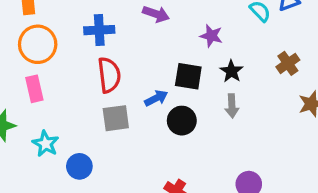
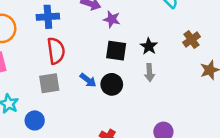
purple star: (211, 36) -> (112, 19), moved
blue arrow: (156, 98) -> (88, 80), moved, turned 66
gray square: (116, 118) -> (49, 83), moved

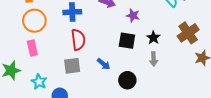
purple star: (112, 19) -> (133, 16), moved
brown cross: (192, 40) -> (188, 33), size x1.5
black circle: (112, 84) -> (127, 80), moved

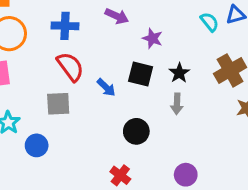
red semicircle: (78, 40) -> (70, 67), turned -35
blue arrow: (104, 64) -> (106, 87), moved

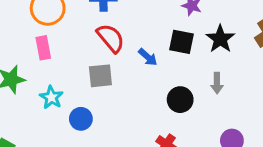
black star: (179, 73) -> (220, 39), size x1.4
gray arrow: (177, 104) -> (217, 83), moved

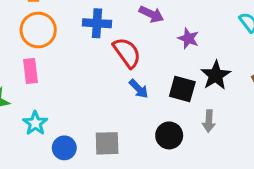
red semicircle: (111, 38) -> (127, 53), moved
black square: (182, 42) -> (182, 89), moved
gray square: (100, 76) -> (107, 143), moved

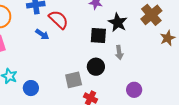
blue arrow: (139, 89) -> (42, 34), moved
gray square: (107, 143) -> (74, 80), moved

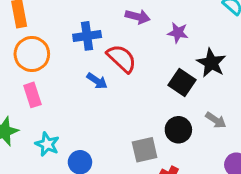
black square: (98, 36) -> (182, 83), turned 30
gray arrow: (119, 52) -> (216, 120), moved, turned -48

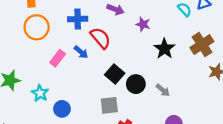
black square: (182, 83) -> (115, 74), moved
pink rectangle: (32, 95) -> (58, 58), moved, turned 49
black circle: (178, 130) -> (136, 84), moved

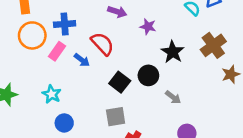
blue cross: (78, 19) -> (65, 24), moved
pink rectangle: (58, 58) -> (57, 51), moved
black circle: (136, 84) -> (148, 75), moved
cyan star: (40, 93) -> (52, 94), moved

